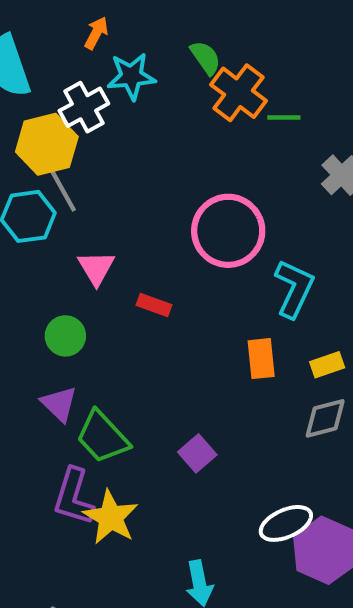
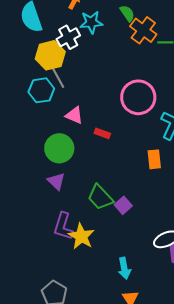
pink triangle: (96, 268) -> (74, 115), turned -36
green circle: (65, 336) -> (59, 148), size x1.5
green trapezoid: (102, 437) -> (100, 197), moved

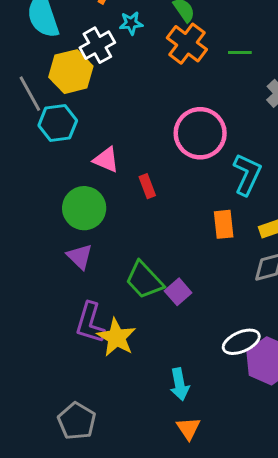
cyan star: (91, 22) -> (131, 23), size x0.7
orange cross: (143, 30) -> (187, 44), moved
gray line: (57, 76) -> (30, 94), moved
red rectangle: (102, 133) -> (147, 186), turned 49

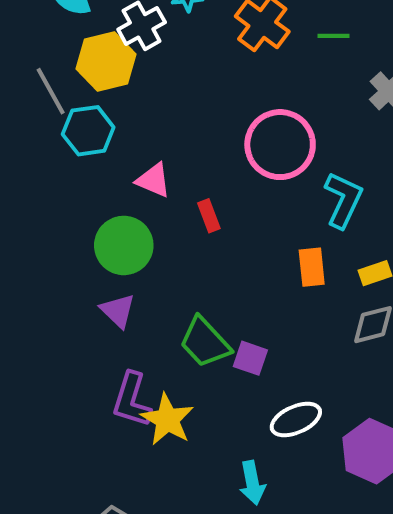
purple square: (178, 292) -> (250, 358), turned -30
white ellipse: (241, 342) -> (296, 420), moved

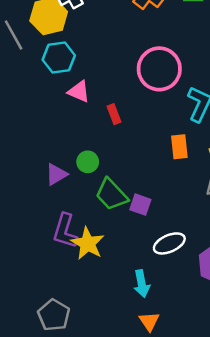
cyan hexagon: (88, 131) -> (59, 58), moved
green circle: (124, 245) -> (88, 162), moved, size x0.6
purple triangle: (118, 311) -> (56, 174), turned 45

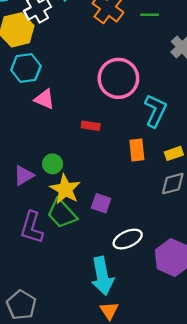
red rectangle: (114, 114) -> (91, 126), moved, turned -60
green trapezoid: (112, 194) -> (62, 214), moved
yellow star: (88, 243) -> (65, 189), moved
cyan arrow: (142, 284) -> (102, 276), size x1.5

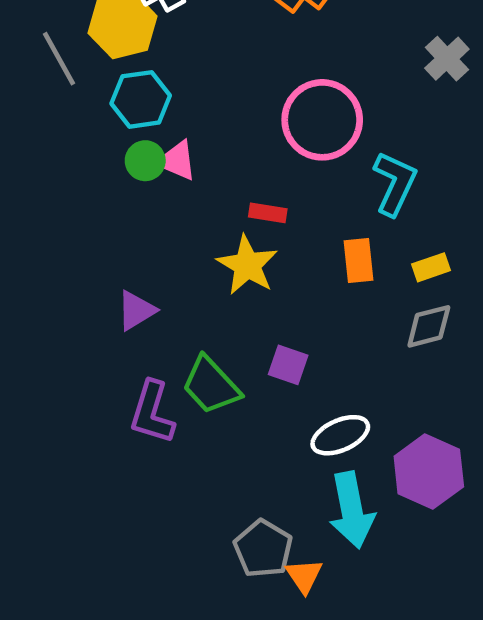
green circle: (53, 164) -> (145, 161), moved
yellow star: (65, 189) -> (247, 265), moved
cyan arrow: (102, 276) -> (352, 510), moved
gray pentagon: (21, 305) -> (263, 549), moved

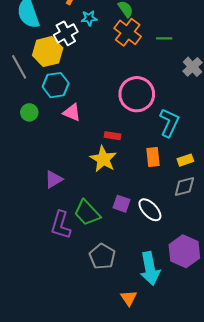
green circle: (145, 161) -> (29, 112), moved
white ellipse: (340, 435) -> (150, 210), moved, turned 70
gray pentagon: (263, 549) -> (102, 256), moved

